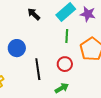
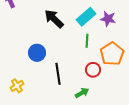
black arrow: (34, 14) -> (54, 19), size x1.5
red circle: (65, 64) -> (93, 70), moved

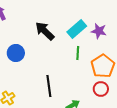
blue circle: (37, 53) -> (16, 53), moved
red circle: (93, 70) -> (101, 89), moved

